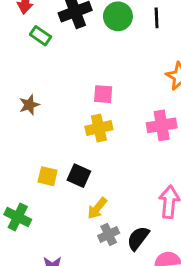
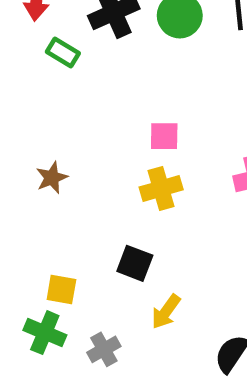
brown star: (29, 105) -> (52, 178), moved
yellow square: (48, 176) -> (61, 289), moved
gray cross: (109, 234) -> (104, 349), moved

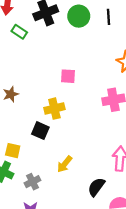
yellow cross: (161, 188) -> (54, 109), moved
black square: (135, 263) -> (40, 131), moved

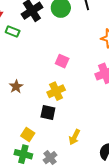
pink square: (68, 76) -> (62, 61), turned 32
yellow square: (13, 151) -> (28, 134), turned 32

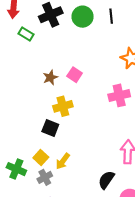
brown star: (16, 87) -> (50, 77), moved
yellow square: (28, 134) -> (41, 157), moved
yellow arrow: (74, 137) -> (63, 161), moved

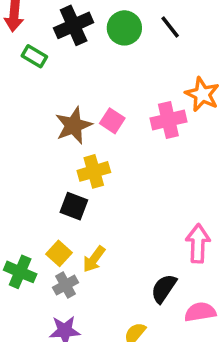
black line: (111, 16) -> (170, 27), turned -32
brown star: (50, 77) -> (74, 125), size x1.5
pink cross: (119, 95) -> (168, 120), moved

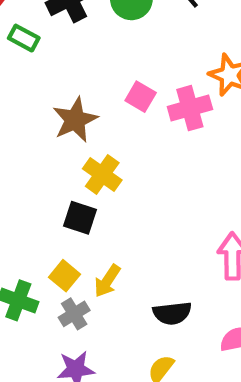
pink square: (112, 121) -> (141, 97), moved
yellow cross: (94, 171) -> (102, 174), turned -36
black semicircle: (164, 289) -> (172, 313), moved, turned -128

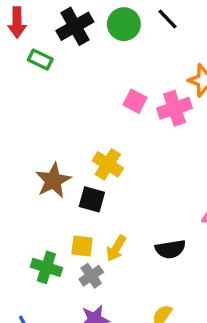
brown star: (75, 120) -> (53, 180), moved
yellow square: (65, 276) -> (82, 246), turned -30
black semicircle: (172, 313) -> (170, 249), moved

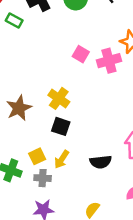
black square: (92, 199) -> (61, 126), moved
yellow square: (82, 246) -> (37, 156), turned -35
gray cross: (91, 276) -> (43, 178), turned 35

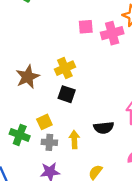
pink square: (81, 54) -> (86, 27), turned -35
yellow cross: (59, 98) -> (65, 68), turned 30
yellow arrow: (62, 159) -> (74, 140), moved, turned 144

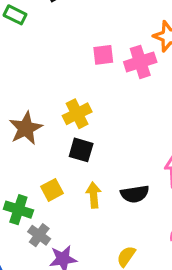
yellow arrow: (74, 140) -> (94, 195), moved
gray cross: (49, 142) -> (39, 235), moved, turned 35

